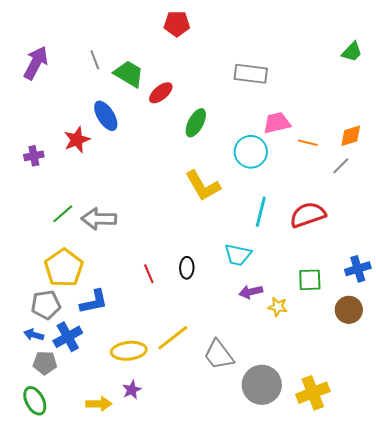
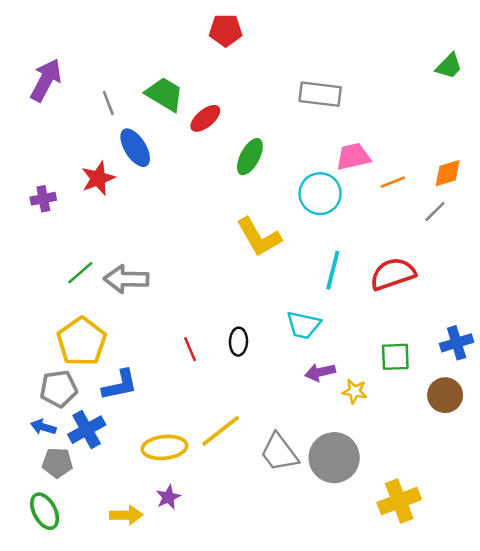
gray line: (95, 60) -> (108, 103), moved
orange line: (308, 143) -> (393, 182), turned -36
gray circle: (262, 385) -> (334, 458), moved

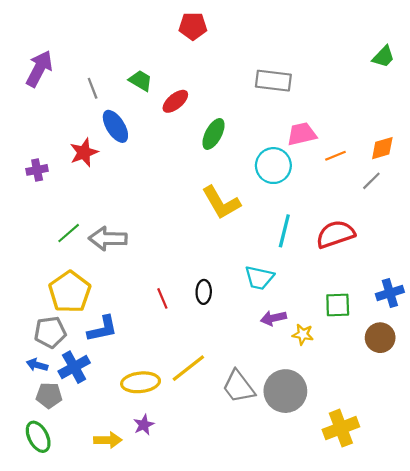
green trapezoid: (164, 94) -> (141, 81), size x0.7

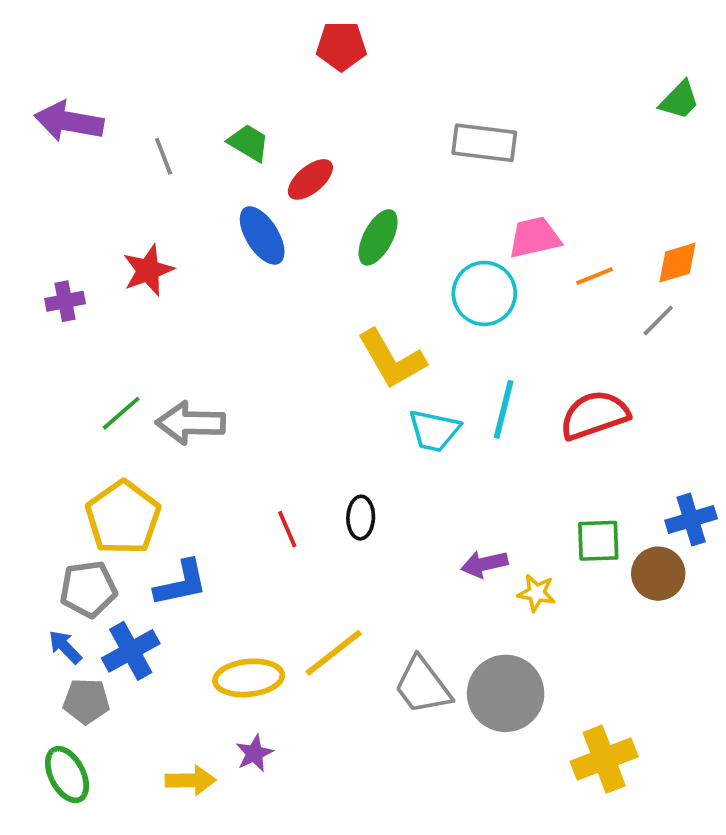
purple arrow: (39, 69) -> (69, 121), turned -108
blue ellipse: (115, 126) -> (262, 235), moved
cyan trapezoid: (259, 278) -> (434, 431), moved
brown circle: (380, 338) -> (658, 574), moved
blue arrow: (37, 365) -> (65, 647), turned 30

